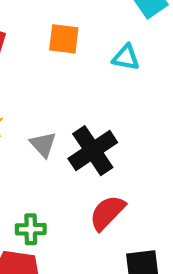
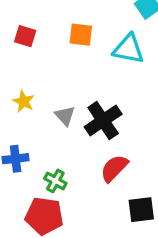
cyan triangle: (126, 57) -> (129, 49), size x1.5
green cross: (31, 229) -> (55, 181), turned 30

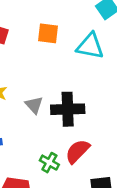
black cross: (103, 120) -> (68, 109), turned 32
green cross: (55, 181) -> (49, 163), moved

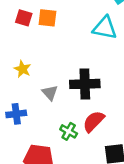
orange square: (48, 33) -> (47, 18), moved
gray triangle: (34, 105) -> (50, 93), moved

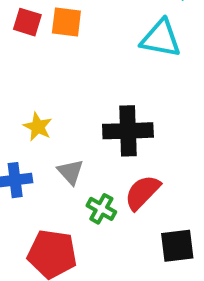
yellow star: (22, 69) -> (38, 127), moved
gray triangle: (50, 93) -> (71, 172), moved

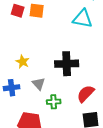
red semicircle: (142, 192) -> (86, 94), moved
green cross: (101, 209) -> (54, 102), turned -32

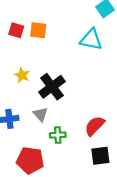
yellow star: (23, 62) -> (22, 75), moved
black cross: (67, 64) -> (52, 87), moved, turned -35

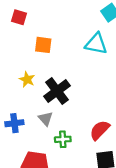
red square: (16, 30) -> (19, 17), moved
orange square: (38, 30) -> (43, 45), moved

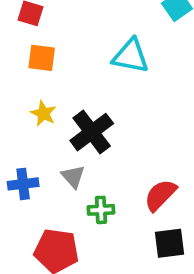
cyan triangle: (96, 44) -> (131, 56), moved
orange square: (43, 45) -> (42, 58), moved

